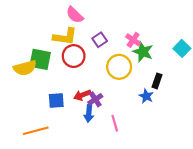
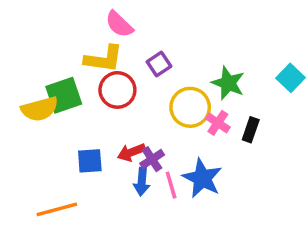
pink cross: (133, 40) -> (218, 123), moved
green square: (40, 59) -> (64, 95), turned -30
blue star: (146, 96) -> (202, 178), moved, size x1.6
pink line: (115, 123) -> (171, 185), moved

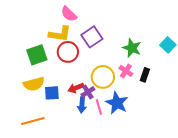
purple square: (159, 64) -> (92, 37), size x1.5
yellow circle: (190, 107) -> (103, 77), moved
yellow semicircle: (40, 109) -> (34, 84), moved

